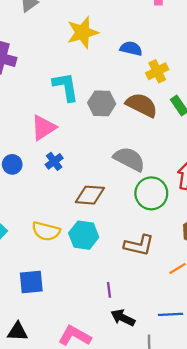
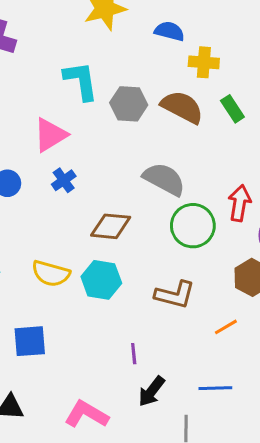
yellow cross: (157, 71) -> (204, 62), turned 30
black arrow: (123, 318) -> (151, 391), turned -80

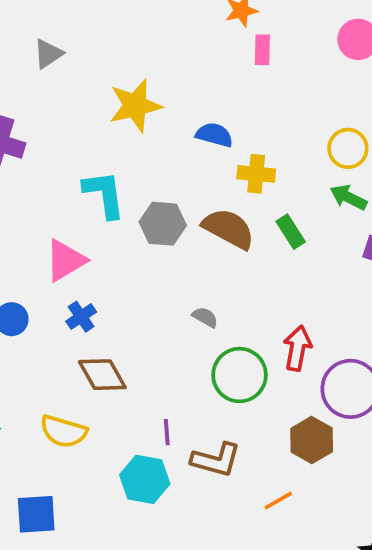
gray semicircle: (164, 179) -> (205, 317), size x0.5
brown diamond: (111, 226) -> (102, 375), moved, turned 54
cyan hexagon: (101, 280) -> (145, 479), moved
purple line: (134, 354) -> (167, 432), moved

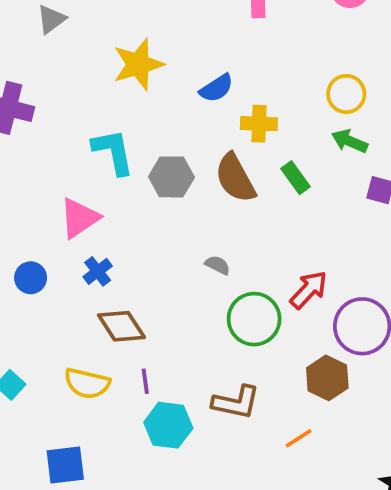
blue semicircle: (214, 135) -> (216, 88), turned 135
brown semicircle: (229, 229) -> (235, 178), turned -144
red arrow: (297, 348) -> (309, 290), turned 36
purple line: (167, 432) -> (145, 381), moved

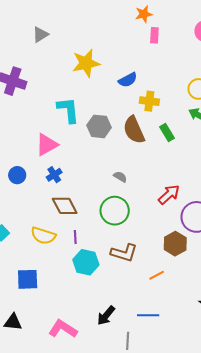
green circle: (254, 319) -> (115, 211), moved

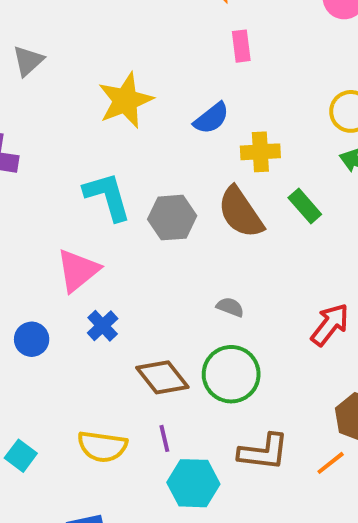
pink rectangle: (154, 35) -> (241, 46), moved
brown diamond: (65, 206) -> (162, 377), moved
orange line: (157, 275) -> (331, 463), moved

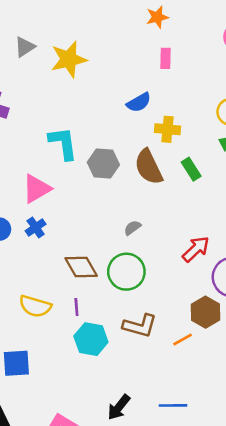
yellow star: (125, 100) -> (69, 59), moved
gray semicircle: (230, 307) -> (132, 228), turned -66
blue cross: (103, 326) -> (36, 227), moved

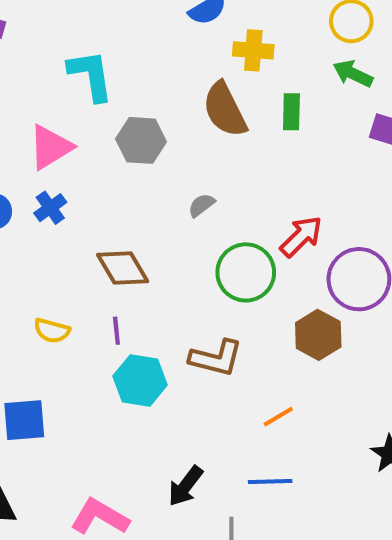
gray hexagon: (103, 164) -> (141, 140), moved
green rectangle: (191, 169) -> (291, 112), turned 35
green circle: (126, 272) -> (246, 272), moved
yellow semicircle: (35, 306) -> (52, 331), size x0.7
orange line: (183, 339) -> (278, 417), moved

